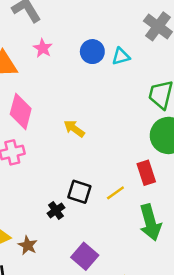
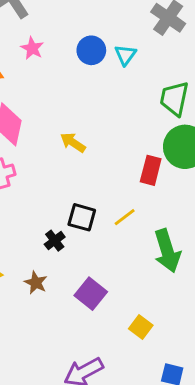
cyan triangle: (121, 56) -> (125, 55), turned -36
red rectangle: (146, 173) -> (151, 170), moved, turned 35
brown star: (28, 245) -> (36, 283), moved

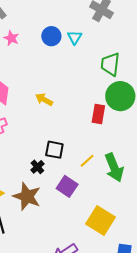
yellow line: (125, 217) -> (87, 161), moved
brown star: (36, 283) -> (27, 196), size x1.8
purple square: (91, 294) -> (67, 186), moved
yellow square: (141, 327) -> (101, 221), size x1.8

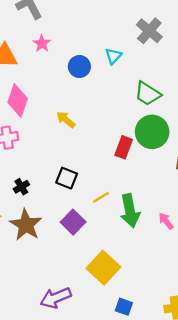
blue circle: (51, 36) -> (79, 67), moved
green trapezoid: (110, 64) -> (148, 94), turned -75
black cross: (37, 167) -> (21, 187), moved

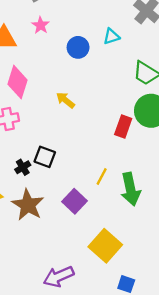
cyan triangle: (113, 56) -> (111, 36), turned 30
black square: (67, 178) -> (45, 157), moved
yellow line: (101, 197) -> (102, 177), turned -30

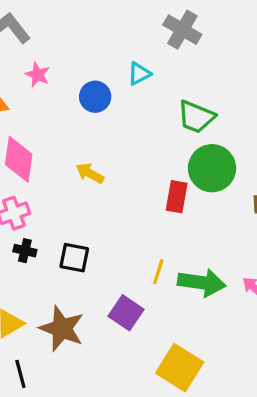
black cross: (23, 167) -> (25, 251), moved, turned -35
green arrow: (131, 189) -> (202, 283), turned -60

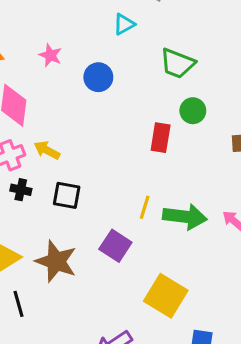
pink star: (38, 75) -> (50, 55), moved
blue circle: (95, 97) -> (98, 77), moved
green circle: (212, 168) -> (193, 111), size x0.6
yellow arrow: (90, 173) -> (47, 150), moved

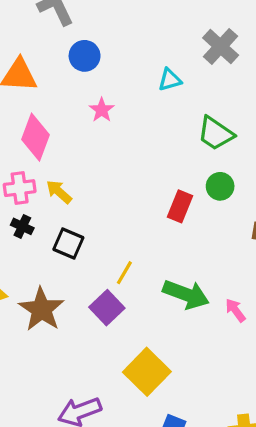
pink star: (50, 55) -> (102, 110), moved
blue circle: (98, 77) -> (85, 56), moved
yellow line: (145, 207) -> (124, 273), moved

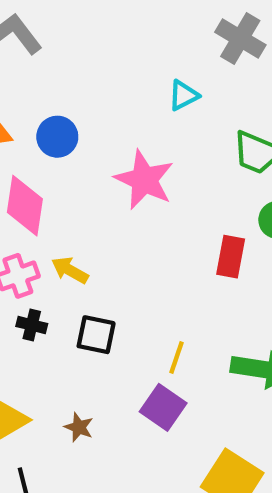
blue circle: (85, 56) -> (57, 137), moved
pink star: (102, 110) -> (144, 180), moved, size x1.8
brown star: (41, 309) -> (79, 427), size x0.5

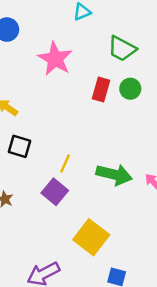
red rectangle: (231, 257) -> (101, 89), moved

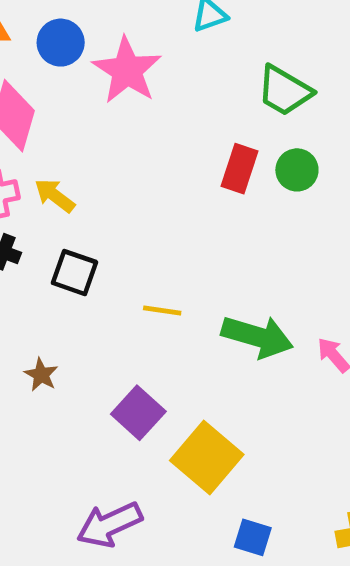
pink star: (55, 59) -> (127, 70), moved
yellow line: (65, 163) -> (162, 310), turned 72
purple square: (55, 192) -> (138, 413), moved

